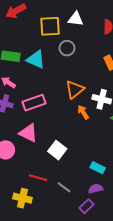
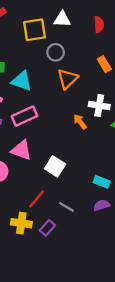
cyan triangle: (36, 59) -> (22, 81), moved
orange triangle: (75, 90) -> (67, 79), moved
red line: (38, 178) -> (37, 199), turned -60
purple rectangle: (86, 206) -> (47, 228), moved

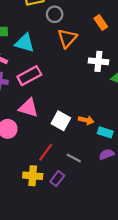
orange arrow: (80, 122) -> (86, 120), moved, turned 144

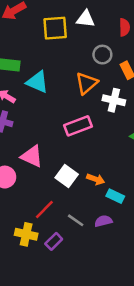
gray circle: (55, 14) -> (102, 55), moved
white cross: (98, 61) -> (114, 100), moved
pink rectangle: (29, 76) -> (78, 126), moved
purple semicircle: (107, 154) -> (103, 221), moved

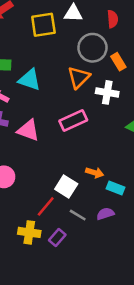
gray circle: (102, 55) -> (92, 48), size x1.5
pink triangle: (32, 156) -> (28, 130), moved
white square: (67, 176) -> (66, 187), moved

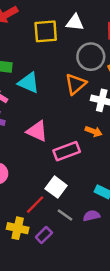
pink rectangle: (73, 121) -> (67, 151), moved
pink triangle: (28, 130) -> (37, 131), moved
orange arrow: (95, 173) -> (94, 131), moved

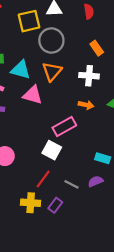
gray circle: (91, 57) -> (51, 40), moved
orange triangle: (76, 84) -> (52, 71), moved
pink triangle: (37, 131) -> (33, 95), moved
white square: (56, 187) -> (52, 150), moved

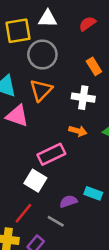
red semicircle: (89, 11) -> (87, 24), turned -120
purple semicircle: (96, 181) -> (68, 201), moved

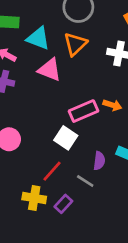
orange arrow: (78, 131) -> (112, 105), moved
purple semicircle: (68, 201) -> (99, 161), turned 114

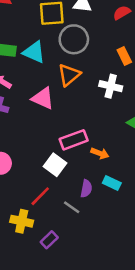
cyan triangle: (38, 38) -> (34, 52), moved
orange arrow: (112, 105) -> (100, 153), moved
purple rectangle: (63, 204) -> (49, 240), moved

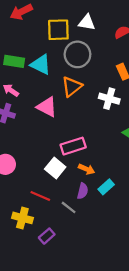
orange arrow: (100, 153) -> (87, 169), moved
cyan rectangle: (112, 183) -> (106, 187), turned -70
red line: (40, 196) -> (40, 196), turned 66

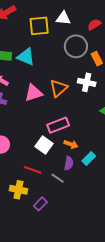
gray circle: (77, 54) -> (76, 46), moved
orange triangle: (72, 87) -> (59, 88), moved
pink triangle: (47, 107) -> (33, 93), turned -42

